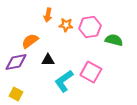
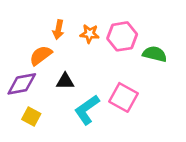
orange arrow: (48, 15) -> (58, 30), moved
yellow square: (16, 94) -> (31, 116), moved

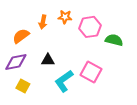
orange star: (90, 34) -> (65, 17), moved
orange semicircle: (41, 55) -> (21, 36), moved

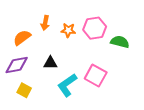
orange star: (65, 17) -> (68, 30), moved

